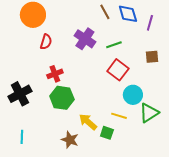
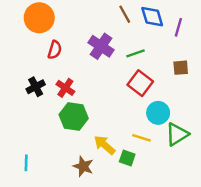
red cross: (55, 74) -> (65, 88), turned -35
black cross: (20, 94) -> (36, 87), moved, size x0.7

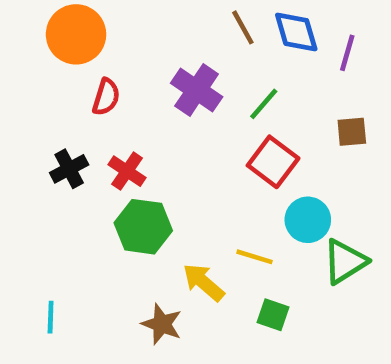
green line: (136, 53) -> (264, 104), turned -30
yellow line: (141, 138) -> (254, 257), moved
green square: (127, 158) -> (273, 315), moved

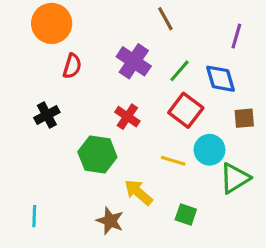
blue diamond: (296, 32) -> (221, 79), moved
brown square: (352, 132) -> (244, 118), moved
red cross: (127, 171) -> (127, 117), moved
yellow line: (254, 257) -> (173, 161), moved

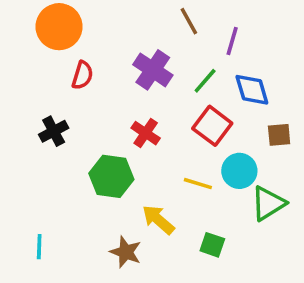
purple line: (236, 36) -> (232, 41), moved

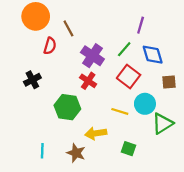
brown line: (189, 21) -> (68, 28), moved
purple cross: (153, 70) -> (92, 56), moved
yellow arrow: (158, 220) -> (96, 133), turned -50
cyan line: (39, 247) -> (42, 151), moved

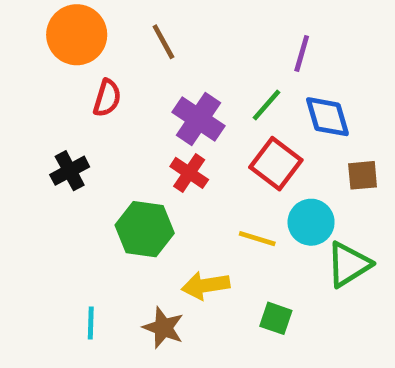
brown line: (68, 28) -> (163, 42), moved

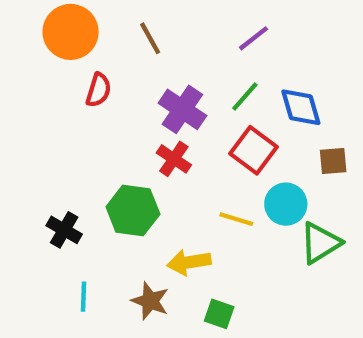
purple line: (302, 53) -> (254, 38), moved, turned 36
black cross: (70, 171) -> (64, 230), moved, turned -32
green square: (276, 318) -> (219, 314), moved

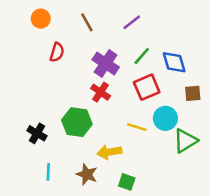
orange circle: (71, 32) -> (41, 19), size x0.6
purple line: (254, 38) -> (132, 22), moved
red square: (254, 150) -> (147, 87), turned 30

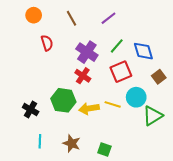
red semicircle: (57, 52) -> (47, 43), turned -35
brown square: (193, 93) -> (159, 77), turned -32
yellow arrow: (109, 152) -> (89, 109), moved

